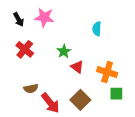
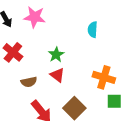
red triangle: (77, 67) -> (57, 75), moved
brown semicircle: (31, 89) -> (29, 82), moved

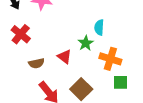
cyan semicircle: (93, 30) -> (99, 27), moved
green star: (56, 55) -> (86, 43), moved

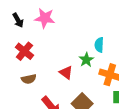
brown semicircle: (36, 63) -> (29, 79), moved

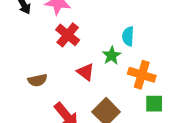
red cross: (24, 51) -> (68, 35), moved

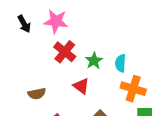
cyan semicircle: (128, 36) -> (121, 63), moved
green star: (112, 56) -> (94, 61), moved

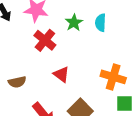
green star: (94, 61) -> (74, 23), moved
cyan semicircle: (121, 63) -> (101, 23), moved

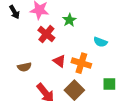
cyan semicircle: (101, 23) -> (100, 42), moved, turned -72
orange cross: (113, 77) -> (81, 63), moved

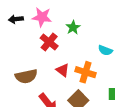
black arrow: (14, 12) -> (16, 19), turned 112
brown semicircle: (24, 67) -> (26, 76), size x1.5

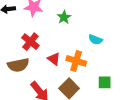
red cross: (49, 42) -> (30, 42), moved

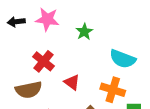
cyan semicircle: (95, 40) -> (123, 59), size x1.5
orange cross: (76, 61) -> (113, 90), moved

